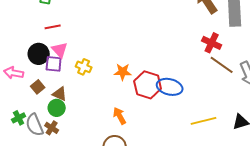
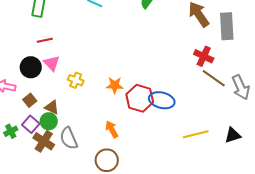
purple square: (54, 64) -> (31, 124), moved, turned 36
gray semicircle: (35, 125) -> (69, 138), moved
brown cross: (52, 128) -> (44, 141), size x1.5

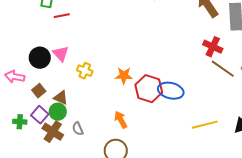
red line: (45, 40) -> (62, 16), moved
green cross: (11, 131) -> (20, 122), turned 32
gray semicircle: (69, 138) -> (78, 129), size x0.6

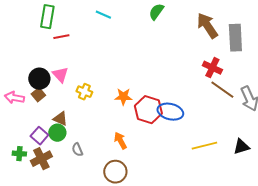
brown square: (39, 91) -> (38, 95), moved
green cross: (20, 122) -> (19, 154), moved
brown cross: (53, 132) -> (41, 159), moved, turned 30

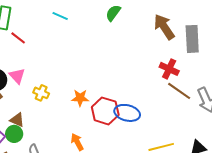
red line: (61, 37) -> (18, 38), turned 49

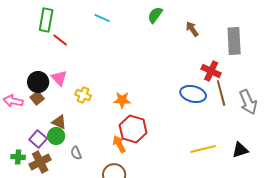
brown arrow: (164, 27) -> (192, 29), moved, size x0.6
brown line: (179, 91) -> (221, 93), turned 40
red hexagon: (105, 111) -> (133, 129), moved
blue ellipse: (127, 113) -> (193, 94), moved

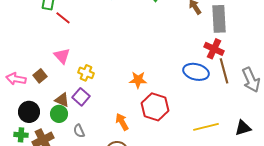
gray rectangle: (234, 41) -> (219, 19), moved
black circle: (38, 82) -> (29, 112), moved
orange star: (122, 100) -> (138, 80), moved
red hexagon: (133, 129) -> (155, 107), moved
purple square: (38, 139) -> (81, 97), moved

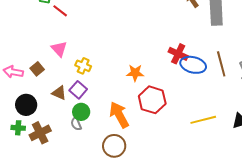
red cross: (214, 49) -> (178, 54), moved
green circle: (59, 114) -> (81, 112), moved
orange arrow: (122, 122) -> (119, 115), size x1.5

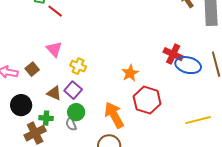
orange star: (135, 73) -> (130, 73), turned -30
green cross: (18, 128) -> (46, 118), moved

